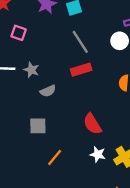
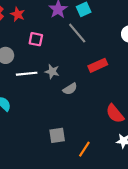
gray line: (80, 42) -> (77, 33), moved
gray square: (38, 126) -> (57, 135), moved

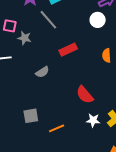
gray star: (52, 72) -> (24, 38), moved
orange line: (84, 149) -> (57, 128), turned 35

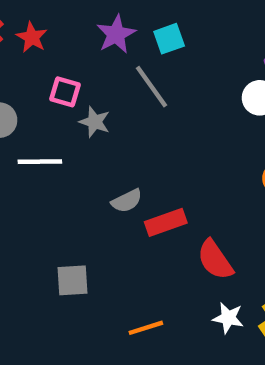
red rectangle: (68, 50) -> (166, 222), moved
gray square: (31, 116) -> (73, 280), moved

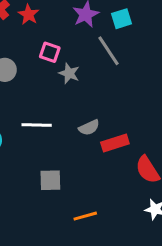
white line: (40, 162) -> (37, 125), moved
orange line: (146, 328) -> (85, 216), moved

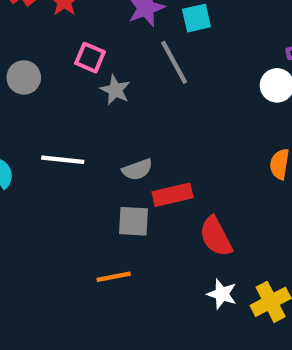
gray square: (50, 180) -> (133, 221), moved
orange line: (85, 216) -> (114, 277), moved

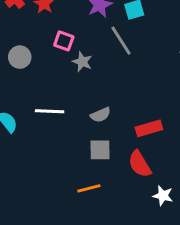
red rectangle: (172, 195) -> (149, 128), moved
red semicircle: (216, 237) -> (140, 164), moved

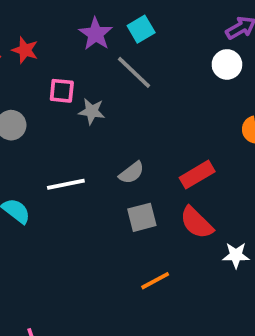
orange line: (89, 188) -> (155, 281), moved

